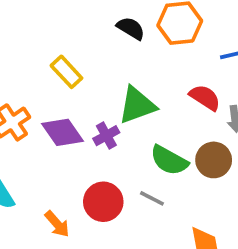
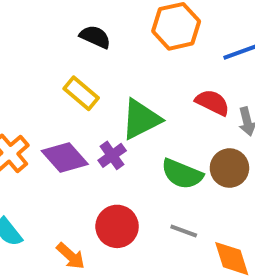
black semicircle: (131, 28) -> (95, 37), moved
yellow rectangle: (66, 72) -> (81, 93), moved
gray line: (152, 198) -> (184, 231), moved

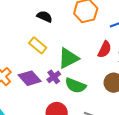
red semicircle: (212, 102) -> (105, 49), turned 90
green semicircle: (182, 174) -> (75, 86), moved

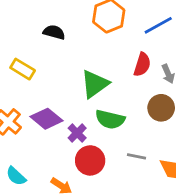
yellow rectangle: (38, 45) -> (23, 69), moved
purple cross: (54, 77) -> (77, 133), moved

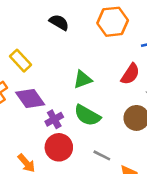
yellow rectangle: (23, 69) -> (21, 61), moved
green triangle: (95, 84) -> (83, 79), size x0.7

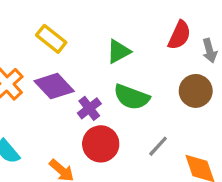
yellow rectangle: (21, 61) -> (51, 39), moved
gray line: (102, 155) -> (158, 146), turned -66

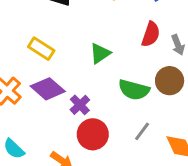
green semicircle: (132, 97) -> (134, 90), moved

